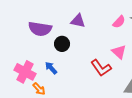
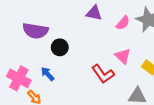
purple triangle: (78, 21) -> (94, 13), moved

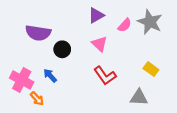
purple triangle: (94, 13) -> (96, 15), turned -42
pink triangle: (123, 56) -> (99, 44), moved

